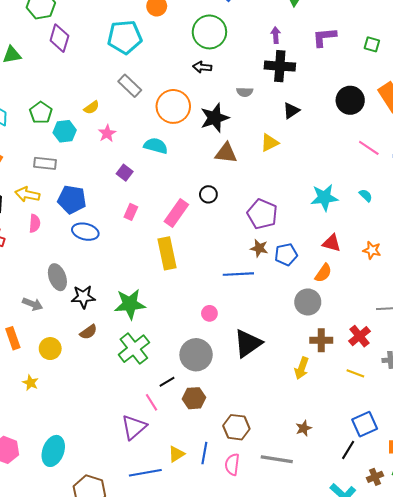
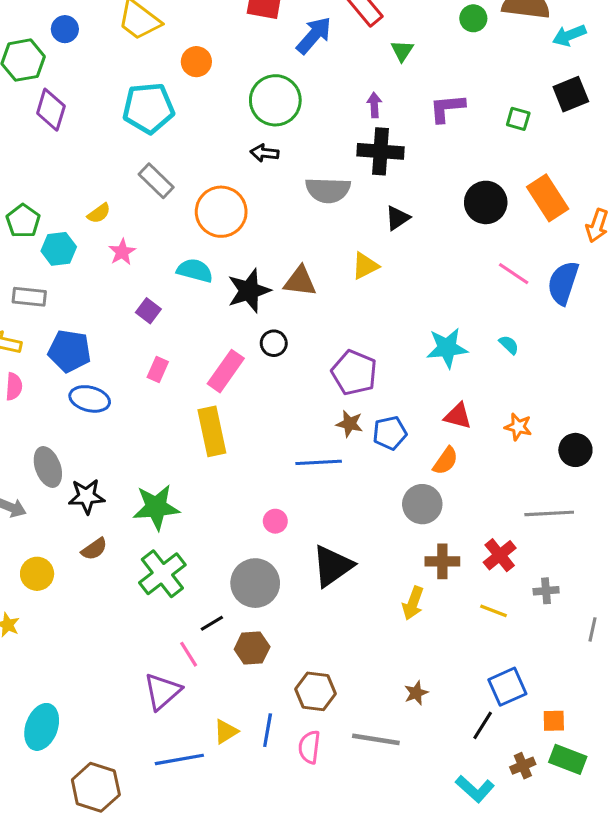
gray semicircle: (245, 92) -> (328, 190), size x1.8
black star: (215, 118) -> (249, 291), moved

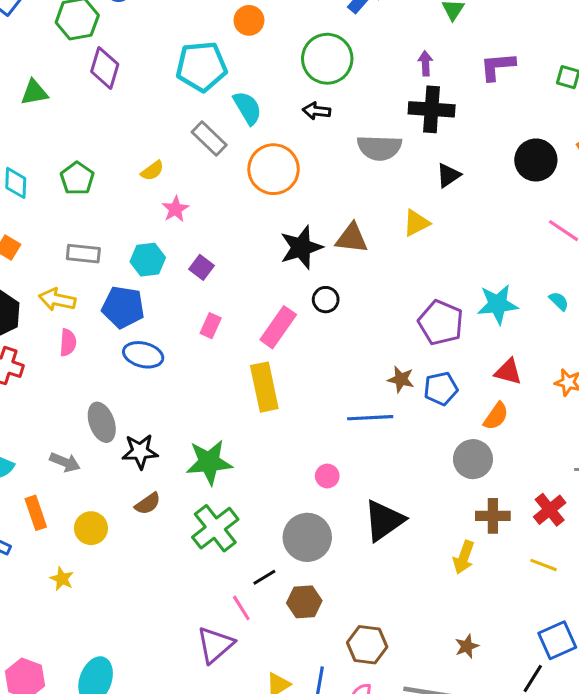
cyan hexagon: (59, 249) -> (148, 260), moved
cyan semicircle: (195, 271) -> (247, 108), moved, turned 44
purple pentagon: (354, 373) -> (441, 323), moved

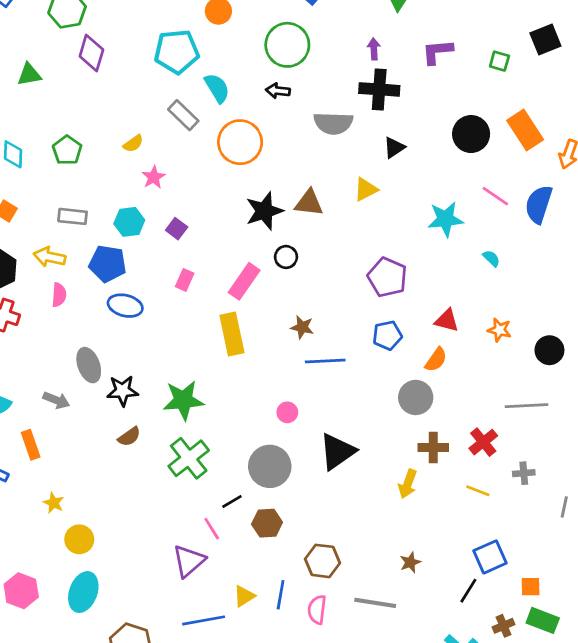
cyan star: (498, 304) -> (445, 219), moved
brown star: (401, 379) -> (302, 327), moved
yellow circle: (91, 528) -> (79, 539), moved

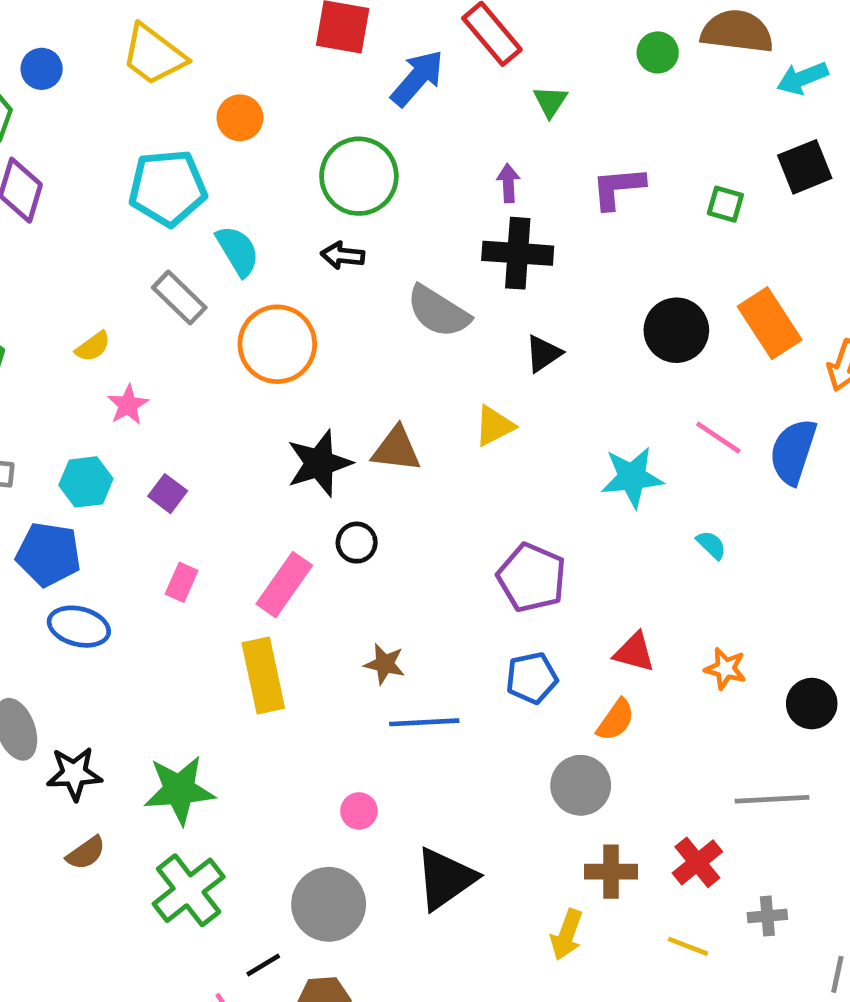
gray semicircle: (333, 123) -> (438, 312), turned 30

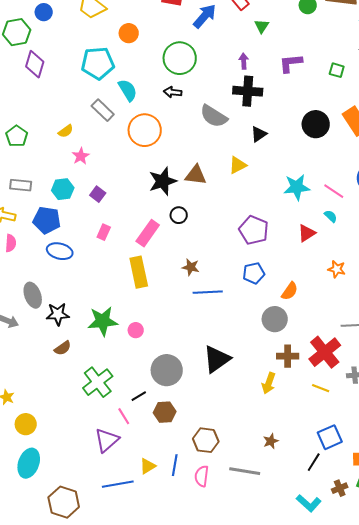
pink line: (718, 438) -> (334, 191), moved
red triangle: (634, 652) -> (307, 233), moved, turned -48
pink circle: (359, 811) -> (136, 330), moved
red cross: (697, 862) -> (325, 352), size x1.5
green cross: (189, 890) -> (98, 382), moved

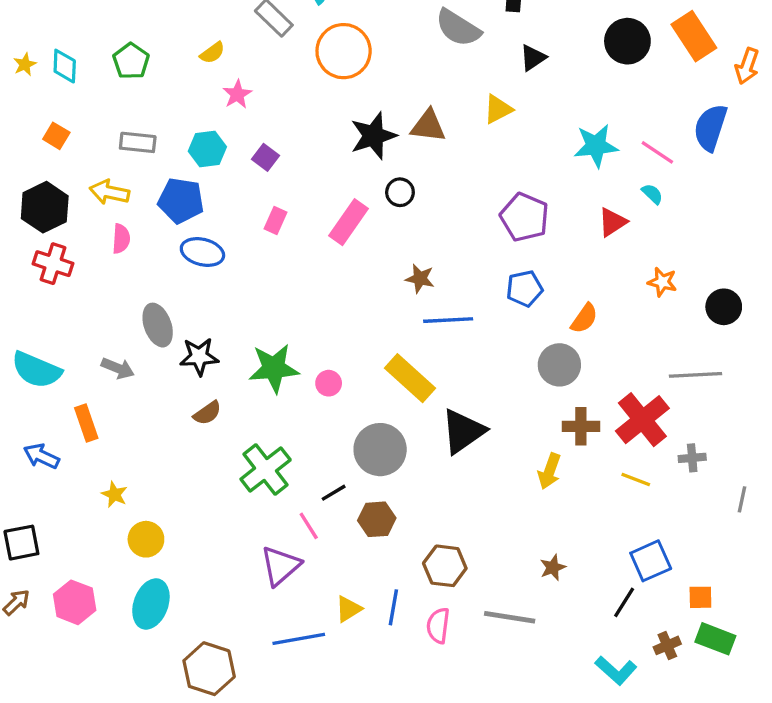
yellow rectangle: (139, 272) -> (410, 378), moved, turned -36

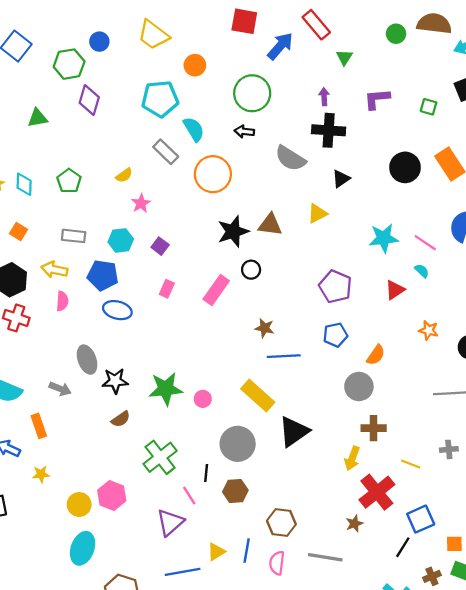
red cross: (642, 420) -> (377, 492), moved
black line: (334, 493) -> (206, 473), turned -54
yellow star: (114, 494) -> (41, 474), moved, turned -30
pink hexagon: (75, 602) -> (112, 496), moved

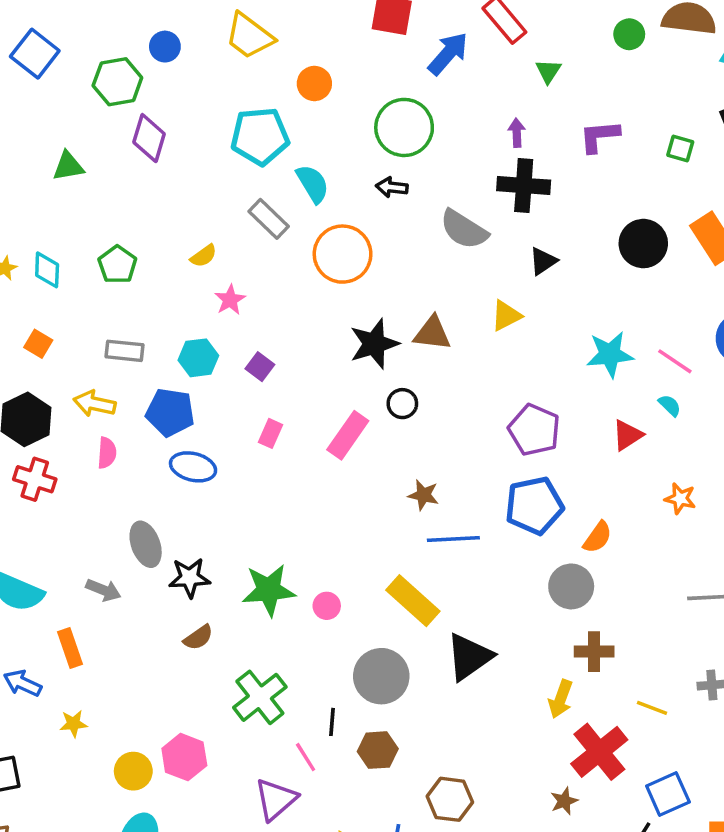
blue pentagon: (335, 335) -> (534, 506), size x1.5

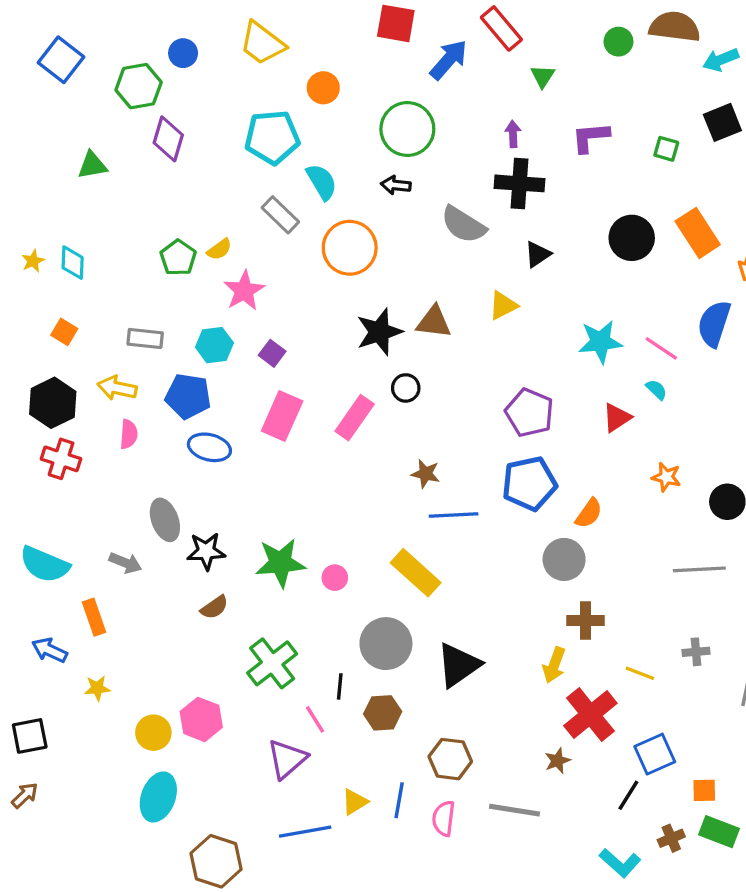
green pentagon: (117, 265) -> (178, 258), moved
pink star: (230, 300) -> (244, 291), size x1.4
pink rectangle: (270, 433) -> (282, 416), size x1.8
black triangle: (469, 657) -> (458, 665), moved

